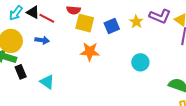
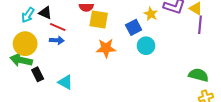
red line: (47, 18) -> (58, 27), moved
blue square: (112, 26) -> (134, 27), moved
cyan circle: (140, 62) -> (146, 46), moved

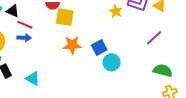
purple line: (200, 25) -> (154, 38), moved, turned 42
blue square: (134, 27) -> (99, 48), moved
cyan circle: (146, 46) -> (112, 62), moved

